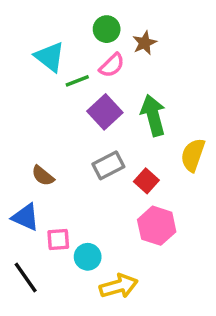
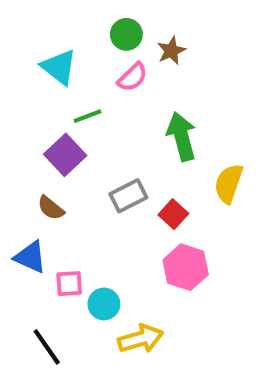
green line: (77, 81) -> (88, 116), moved
purple square: (105, 112) -> (65, 155), moved
black line: (26, 277) -> (47, 347), moved

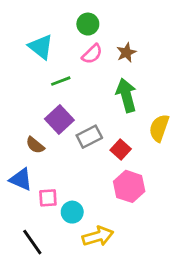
brown star: (171, 51) -> (126, 53), moved
purple square: (65, 155) -> (59, 119), moved

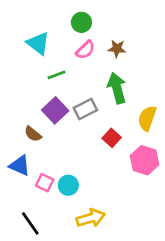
brown star: (126, 53) -> (117, 49), turned 30
gray rectangle: (89, 137) -> (85, 109), moved
pink hexagon: (129, 186) -> (145, 160), moved
pink square: (48, 198) -> (45, 183), turned 30
cyan circle: (72, 212) -> (68, 185), moved

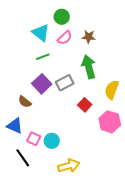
cyan triangle: (38, 43) -> (41, 33), moved
black line: (30, 223) -> (23, 158), moved

